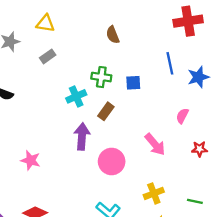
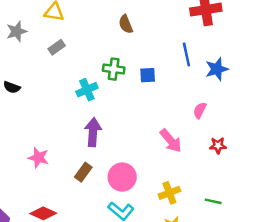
brown rectangle: (106, 111) -> (83, 172), moved
pink circle: (112, 161) -> (122, 177), moved

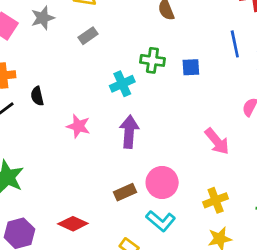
black semicircle: (12, 87) -> (37, 96), moved, turned 56
pink star: (38, 158) -> (78, 126), moved
brown rectangle: (83, 172) -> (125, 192), moved, turned 30

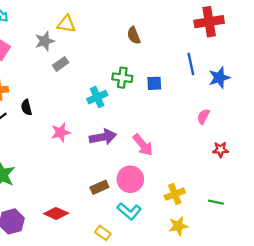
gray star: (43, 18) -> (45, 41), moved
gray rectangle: (88, 36) -> (61, 64), moved
pink star: (78, 126) -> (61, 132), turned -30
purple arrow: (129, 132) -> (103, 137), turned 75
pink arrow: (217, 141) -> (143, 145), moved

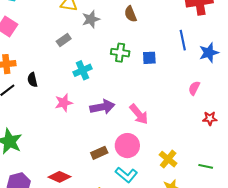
gray star: (45, 41) -> (91, 19), moved
cyan cross: (97, 97) -> (82, 70), moved
yellow cross: (175, 194) -> (168, 159), turned -30

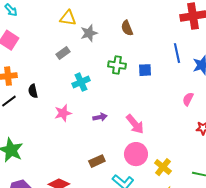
purple arrow: (102, 107) -> (100, 117), size x0.6
pink circle: (127, 146) -> (136, 154), moved

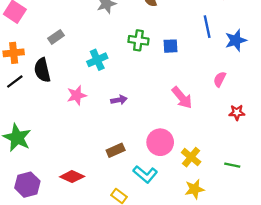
gray rectangle: (63, 53) -> (56, 37), moved
black semicircle: (33, 91) -> (42, 70), size x1.5
pink arrow: (135, 124) -> (182, 98), moved

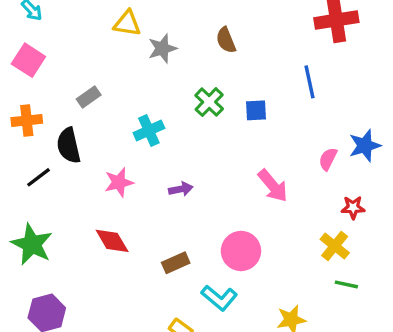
green cross: (138, 40) -> (209, 102), turned 36
blue star: (236, 40) -> (365, 146), moved
black line: (15, 82) -> (38, 177), moved
yellow cross: (191, 157) -> (335, 246), moved
red diamond: (72, 177) -> (112, 241), moved, turned 35

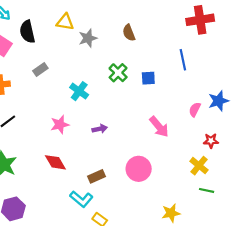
cyan cross: (149, 130) -> (79, 91), turned -30
black semicircle: (69, 146) -> (27, 32), moved
cyan L-shape: (219, 298) -> (81, 199), moved

